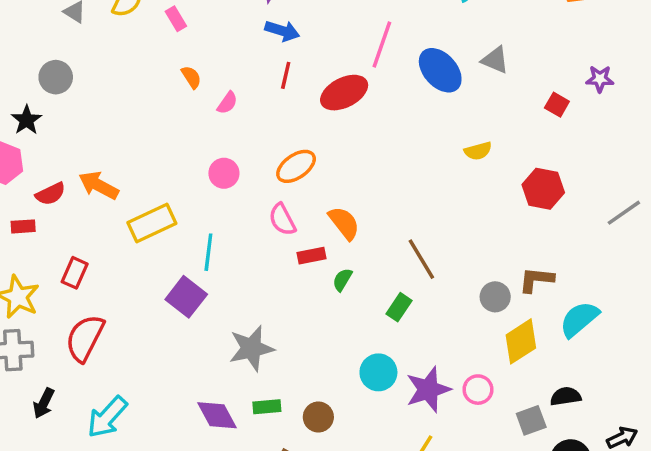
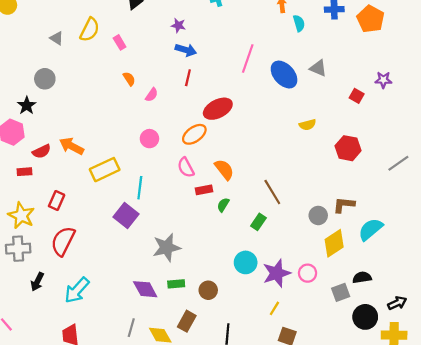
red ellipse: (344, 93) -> (218, 109), moved

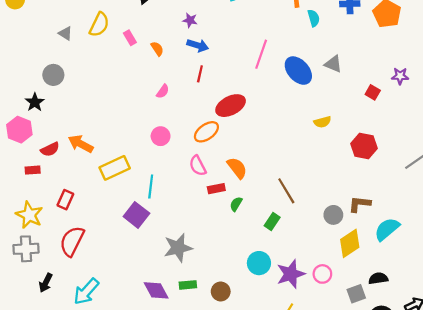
orange semicircle: (129, 79) -> (157, 49), moved

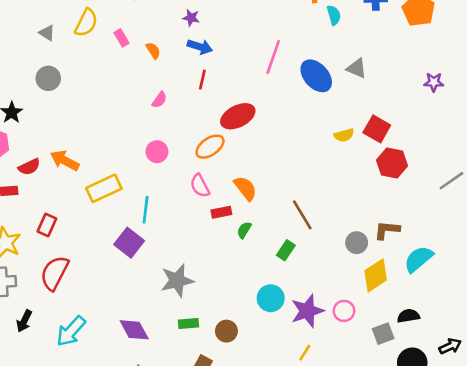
gray circle: (53, 75) -> (48, 78), moved
red square: (373, 92) -> (377, 129), moved, size x1.5
purple diamond: (156, 290) -> (134, 330), moved

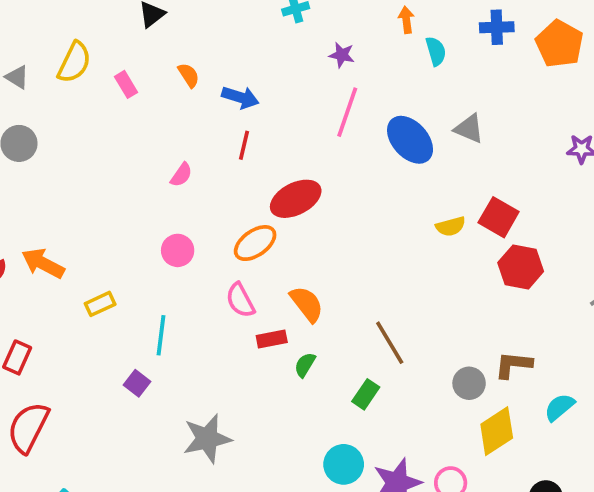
purple star: (191, 18) -> (342, 55), moved
orange semicircle: (153, 51) -> (189, 75), moved
yellow rectangle: (104, 188) -> (100, 304), size x0.6
purple square: (129, 243) -> (137, 383), size x0.6
cyan semicircle: (419, 259) -> (559, 407), size x0.7

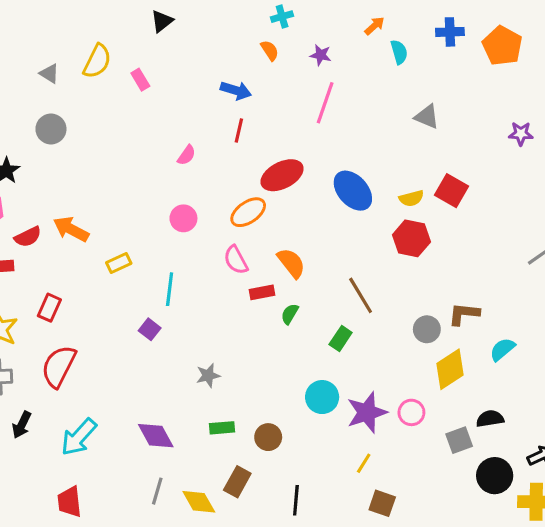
orange arrow: (406, 20) -> (374, 26), turned 55
orange semicircle: (189, 75) -> (270, 50), moved
blue ellipse: (410, 140) -> (353, 191), moved
red hexagon: (521, 267) -> (411, 238), moved
gray star: (207, 439) -> (208, 375), size x0.6

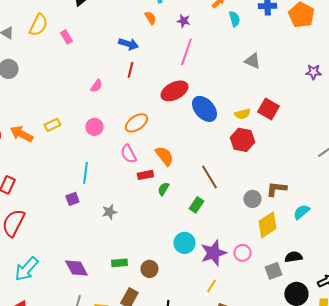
red ellipse: (282, 175) -> (174, 91), moved
yellow rectangle: (119, 263) -> (52, 125), moved
purple square: (150, 329) -> (72, 199), turned 32
gray star: (208, 375) -> (109, 212), moved

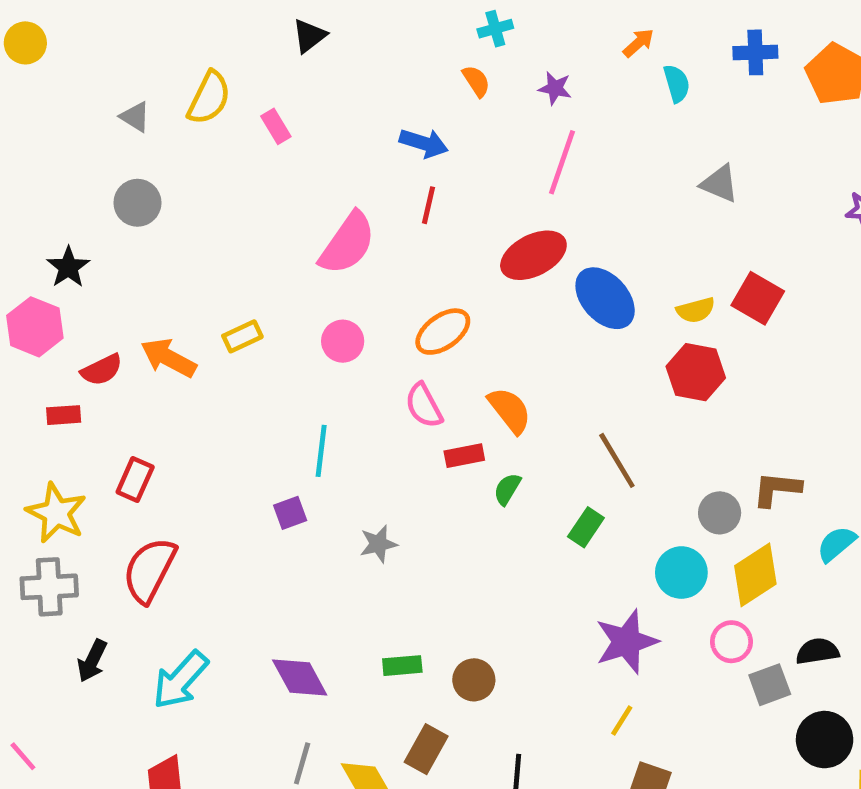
pink semicircle: (96, 86) -> (347, 243), size x2.0
cyan circle: (184, 243) -> (681, 573), moved
pink circle: (242, 253) -> (731, 642), moved

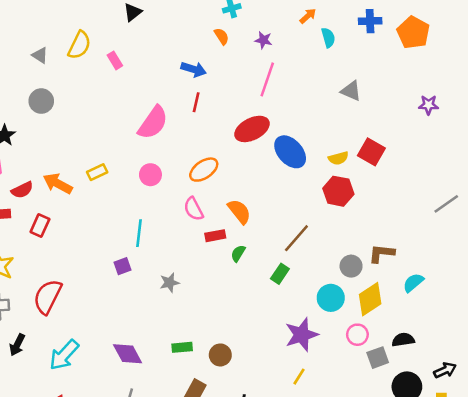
brown line: (617, 460) -> (296, 238), turned 72
red rectangle: (135, 479) -> (40, 225), moved

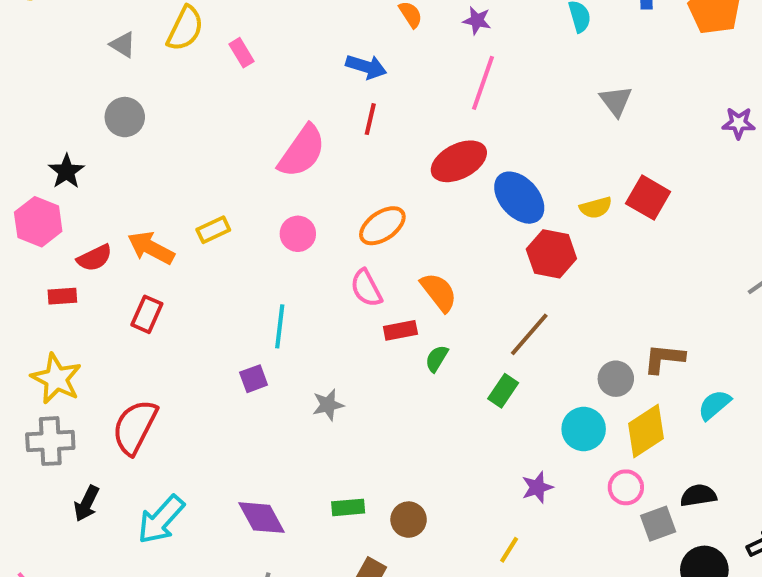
gray triangle: (351, 91) -> (616, 101), turned 30
red hexagon: (338, 191) -> (551, 254), moved
red rectangle: (40, 225) -> (147, 314), moved
purple star: (302, 335) -> (537, 487), size x0.6
yellow line: (299, 377) -> (509, 550), moved

